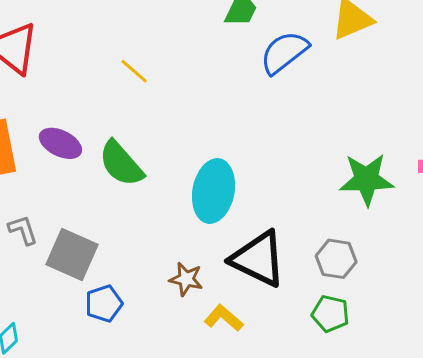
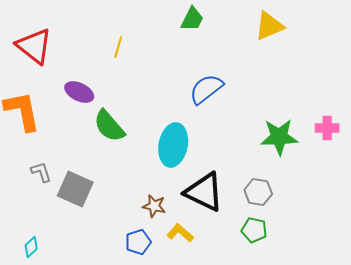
blue semicircle: (284, 52) -> (206, 89), moved
yellow line: (134, 71) -> (118, 47), moved, turned 65
purple ellipse: (60, 143) -> (79, 92), moved
blue pentagon: (104, 304) -> (138, 242), moved

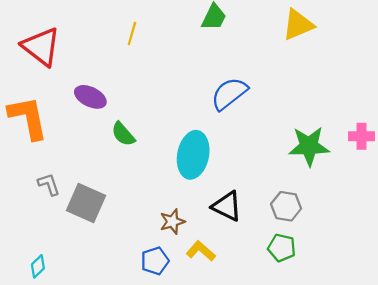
yellow line: (118, 47) -> (132, 34), moved
green semicircle: (109, 126) -> (123, 134), size x0.7
black triangle: (204, 192) -> (227, 206), size x0.7
brown star: (154, 206) -> (172, 222), turned -30

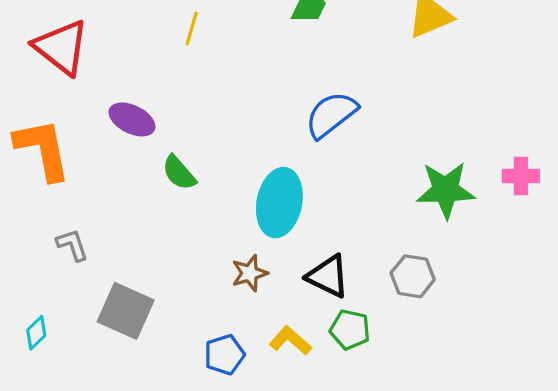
gray square: (86, 203) -> (126, 311), moved
brown star: (172, 222) -> (250, 273), moved
green pentagon: (282, 248) -> (350, 330), moved
cyan diamond: (38, 266) -> (36, 333), moved

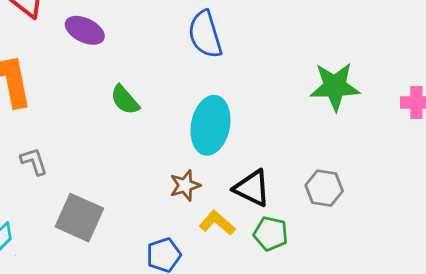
blue semicircle: (331, 115) -> (205, 34), moved, turned -69
purple ellipse: (132, 119) -> (85, 30), moved
green star: (446, 190) -> (335, 86), moved
yellow L-shape: (290, 341) -> (217, 223), moved

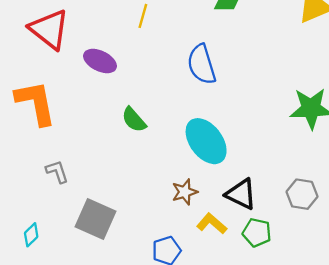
cyan ellipse: (210, 125) -> (206, 141), turned -48

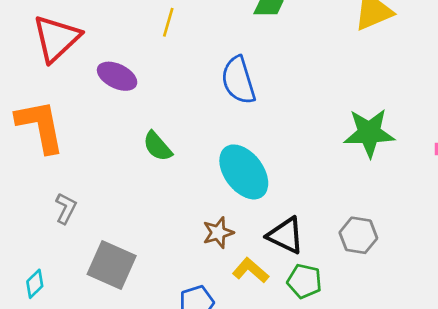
red triangle: (49, 29) -> (56, 38), turned 39
gray L-shape: (57, 172) -> (66, 208), turned 45

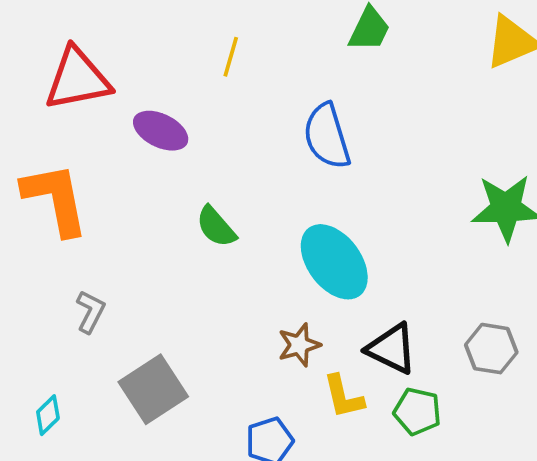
red triangle: (56, 38) -> (77, 79), turned 32
gray square: (112, 265) -> (153, 389), turned 33
yellow L-shape: (251, 270) -> (343, 397), turned -144

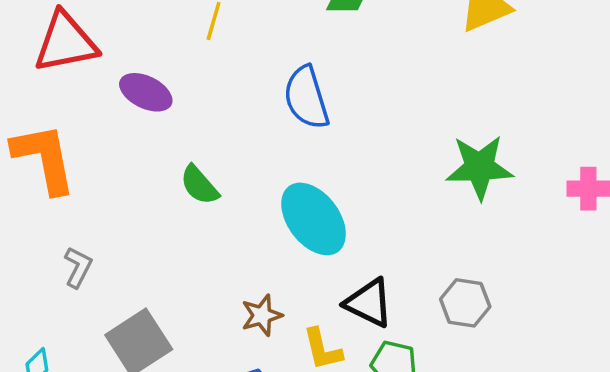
brown star: (299, 345) -> (262, 315), moved

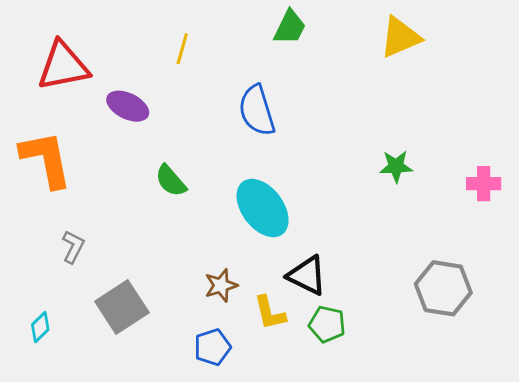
green star: (479, 167) -> (396, 166), size x0.6
gray hexagon: (465, 303) -> (443, 288), moved, size x1.4

